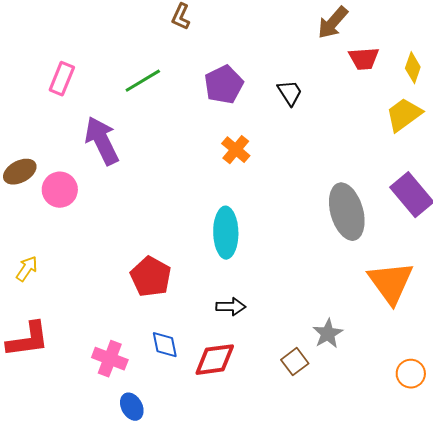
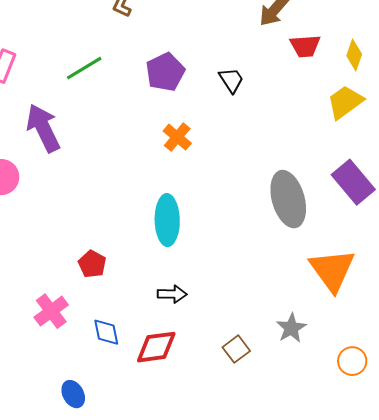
red pentagon: (151, 277) -> (92, 264), size x0.7
gray star: (328, 334) -> (291, 328), moved
pink cross: (110, 359) -> (51, 311), moved, turned 32

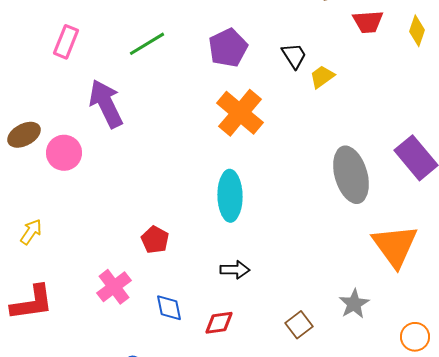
yellow trapezoid: (345, 102) -> (322, 77), moved, size x0.7
orange cross: (177, 137) -> (240, 113), size x1.6
red diamond: (156, 347) -> (219, 323), size x0.7

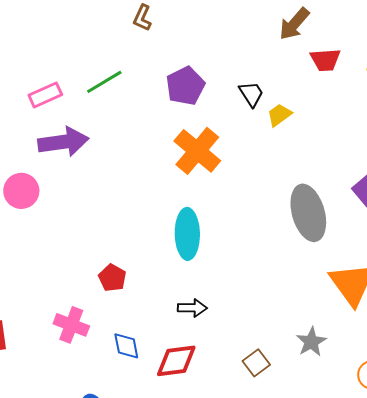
pink rectangle: (66, 42) -> (45, 95), moved, turned 44
purple arrow: (106, 104) -> (63, 142), turned 108
pink cross: (114, 287) -> (71, 325), turned -32
red diamond: (219, 323) -> (176, 361), size x1.4

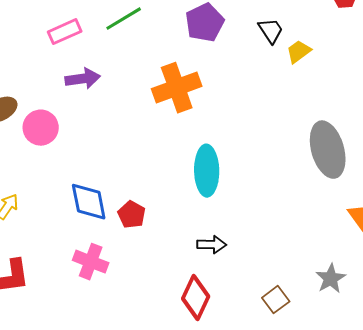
purple arrow: (63, 142) -> (83, 79), size x0.7
orange cross: (197, 151) -> (177, 88), moved, turned 30
blue diamond: (126, 346) -> (89, 202), moved, size x1.4
red diamond: (176, 361) -> (196, 298), turned -57

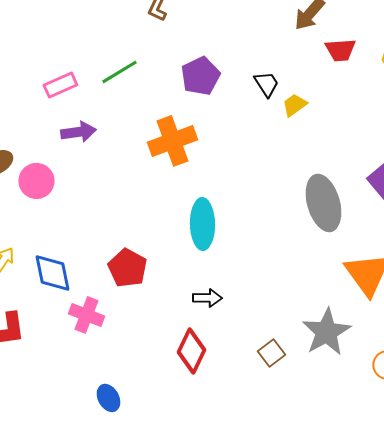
blue diamond: (89, 202) -> (52, 273), moved
red pentagon: (132, 215) -> (127, 268), size x1.4
gray star: (331, 279) -> (326, 332), size x1.6

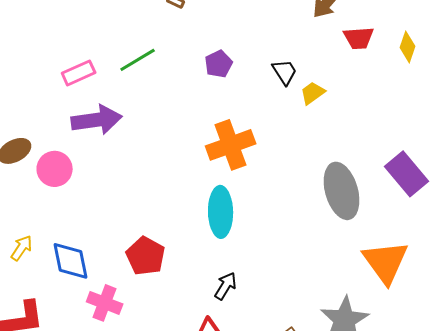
purple pentagon: (200, 76) -> (219, 64), size x0.7
purple arrow: (78, 132) -> (97, 120), size x1.4
orange cross: (172, 141) -> (231, 145), moved
black arrow: (207, 298) -> (226, 286), turned -60

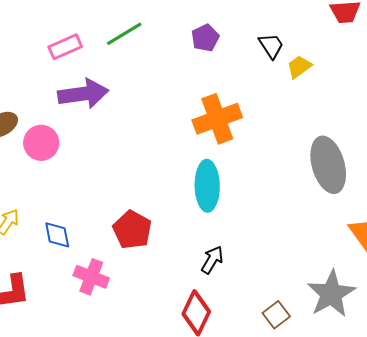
blue diamond: (71, 261) -> (57, 235), size x0.7

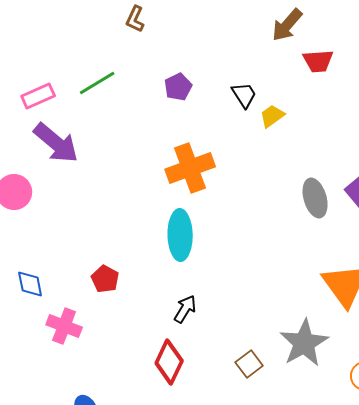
purple arrow: (83, 94) -> (56, 143), turned 48
gray ellipse: (328, 165) -> (315, 198), moved, size x0.7
red pentagon: (132, 230) -> (105, 279), size x0.7

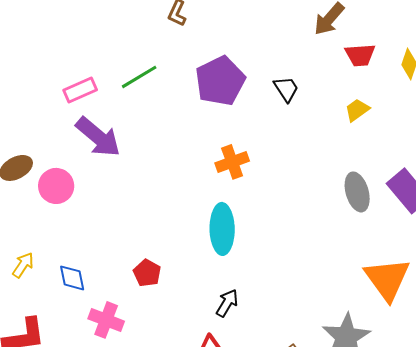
purple pentagon: (178, 87) -> (220, 81), size x1.8
yellow trapezoid: (272, 116) -> (357, 110), moved
orange cross: (190, 168) -> (232, 162), size x0.7

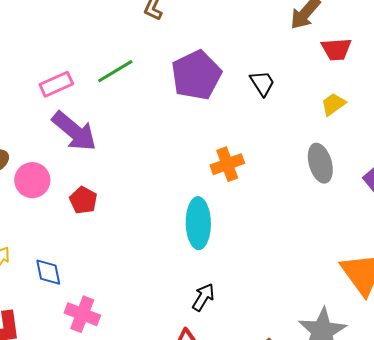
orange cross: (232, 162) -> (227, 164), moved
gray ellipse: (357, 192) -> (320, 163), moved
red pentagon: (147, 273) -> (83, 200), moved

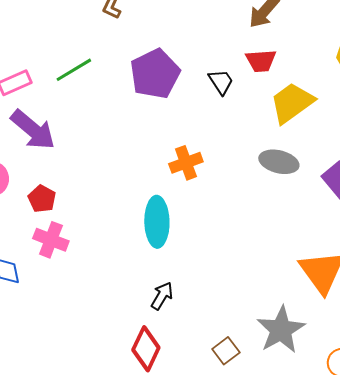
red trapezoid: (336, 49) -> (261, 61), moved
yellow trapezoid: (333, 104) -> (292, 103), size x1.8
gray ellipse: (320, 163) -> (279, 162), turned -60
pink cross: (82, 314) -> (51, 240), moved

